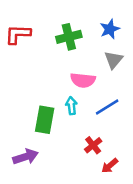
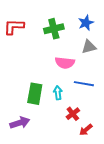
gray triangle: (114, 60) -> (89, 47), turned 35
cyan arrow: (71, 106) -> (58, 93), moved
blue line: (107, 107) -> (84, 84), turned 42

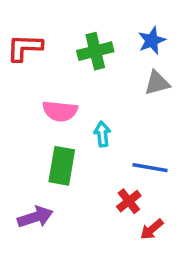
pink semicircle: (65, 63) -> (60, 111), moved
blue line: (84, 84) -> (150, 168), moved
cyan arrow: (58, 93) -> (102, 134), moved

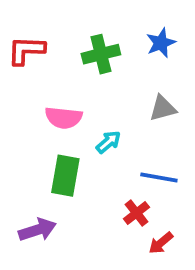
gray triangle: (157, 83) -> (163, 108), moved
cyan arrow: (102, 134) -> (108, 142), turned 55

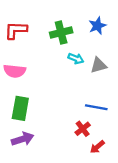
pink semicircle: (64, 118) -> (15, 71), moved
cyan arrow: (108, 142) -> (76, 59), moved, turned 63
green rectangle: (65, 176) -> (20, 108), moved

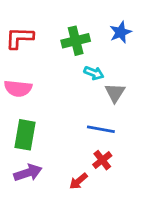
gray triangle: (98, 65) -> (115, 93), moved, turned -42
blue line: (96, 107) -> (101, 129), moved
red arrow: (97, 147) -> (78, 181), moved

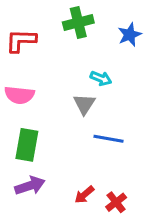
green cross: (76, 41) -> (78, 22), moved
gray triangle: (115, 93) -> (84, 104), moved
red cross: (102, 160) -> (116, 202), moved

